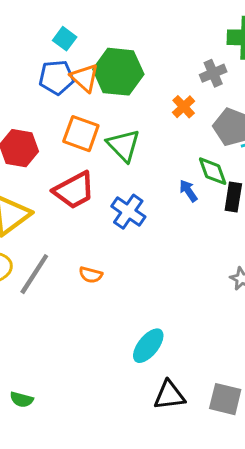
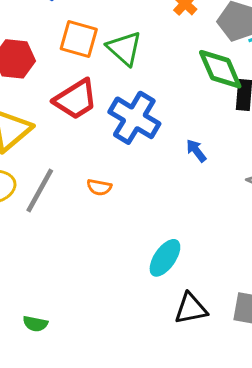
green diamond: (213, 171) -> (220, 69), size x1.4
blue arrow: (188, 191) -> (196, 151), moved
blue cross: (128, 212) -> (134, 118), size x1.4

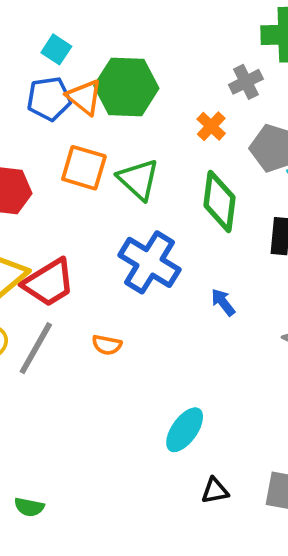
green diamond: (220, 69) -> (219, 201), moved, turned 30
red trapezoid: (76, 99) -> (49, 283), moved
black triangle: (191, 309) -> (215, 491), size x0.7

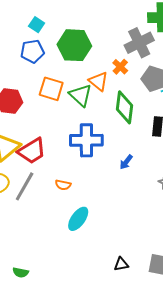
gray cross: (246, 82) -> (139, 43), size x1.6
orange triangle: (84, 97) -> (98, 81), moved
blue cross: (149, 262) -> (86, 140), turned -32
blue arrow: (223, 302) -> (126, 162), turned -105
cyan ellipse: (185, 430) -> (78, 219), moved

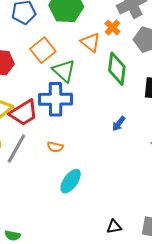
orange square: (51, 89) -> (43, 50), turned 35
green triangle: (81, 95) -> (64, 71), moved
blue cross: (86, 140) -> (56, 99), moved

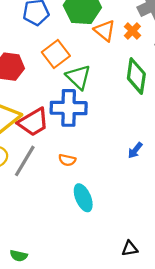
orange triangle: (90, 42) -> (105, 31), moved
blue arrow: (119, 124) -> (135, 150), moved
cyan ellipse: (71, 181) -> (83, 198), turned -60

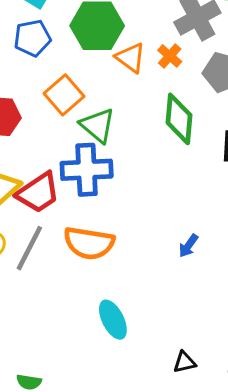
blue arrow: (135, 150) -> (188, 246), moved
orange semicircle: (67, 160) -> (89, 243), size x2.0
cyan ellipse: (83, 198) -> (113, 320), moved

